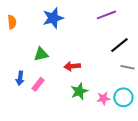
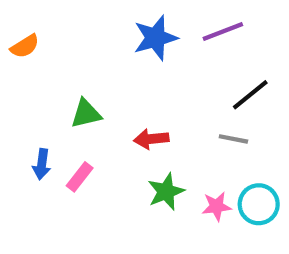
blue star: (53, 18) -> (155, 38), moved
orange semicircle: (12, 22) -> (25, 46), turned 64
gray line: (127, 67) -> (233, 139), moved

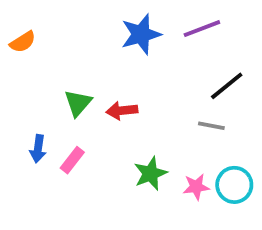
green triangle: (86, 114) -> (78, 103), turned -36
red arrow: (151, 139) -> (122, 111), moved

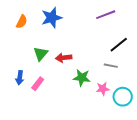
blue star: (141, 34) -> (52, 18), moved
orange semicircle: (23, 42) -> (22, 22), moved, turned -32
green star: (150, 173) -> (82, 78), moved, turned 30
pink star: (196, 187) -> (103, 89), moved

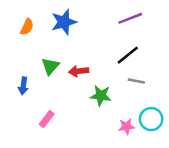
black line: (119, 45) -> (128, 55), moved
blue arrow: (20, 78) -> (23, 86), moved
pink rectangle: (38, 84) -> (47, 119), moved
pink star: (103, 89) -> (127, 126), moved

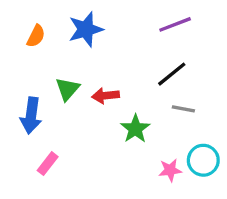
blue arrow: (23, 86) -> (31, 116), size x1.5
green star: (101, 96) -> (135, 129), turned 30
pink rectangle: (47, 119) -> (48, 164), moved

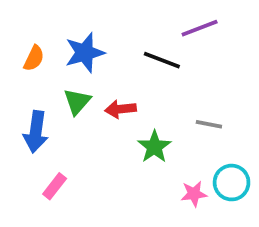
blue star: (86, 29) -> (85, 53), moved
orange semicircle: (36, 36) -> (34, 58), moved
black line: (172, 74) -> (162, 60), moved, turned 60

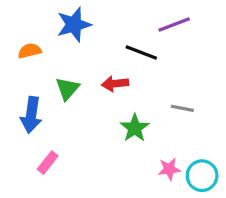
blue star: (85, 53) -> (74, 25), moved
orange semicircle: (34, 58) -> (30, 51), turned -130
red arrow: (120, 109) -> (115, 84), moved
cyan circle: (232, 183) -> (202, 176), moved

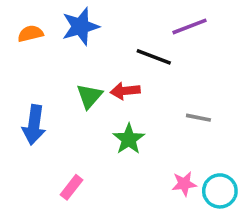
orange semicircle: (30, 51) -> (30, 34), moved
green triangle: (67, 89) -> (89, 96), moved
green star: (135, 128) -> (129, 139), moved
pink rectangle: (48, 163) -> (72, 187), moved

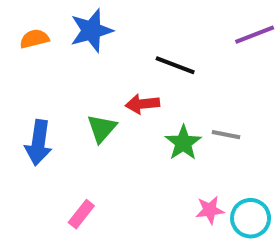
purple line: (190, 26) -> (255, 35), moved
green triangle: (89, 96) -> (102, 128), moved
green star: (129, 139) -> (183, 143), moved

